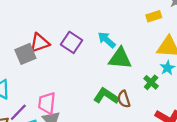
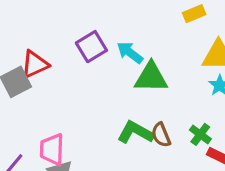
purple square: (72, 42) -> (91, 47), moved, turned 30
green cross: (151, 82) -> (200, 134), moved

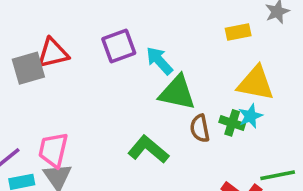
green cross: (200, 134) -> (232, 123), moved, turned -30
brown semicircle: (161, 135) -> (200, 128), moved

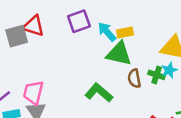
yellow rectangle: (238, 32) -> (125, 33), moved
red triangle: (53, 53) -> (33, 26), turned 30

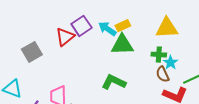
red triangle: (33, 26) -> (65, 37), moved, turned -42
cyan star: (169, 70) -> (171, 63), moved
brown semicircle: (134, 78) -> (163, 74), moved

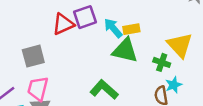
yellow triangle: (167, 28) -> (180, 45), turned 35
gray square: (32, 52) -> (33, 56), moved
green cross: (159, 55) -> (162, 62), moved

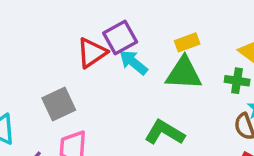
cyan arrow: (113, 28) -> (133, 62), moved

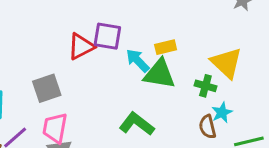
purple square: (120, 37) -> (107, 36), turned 32
cyan arrow: (133, 62) -> (138, 61), moved

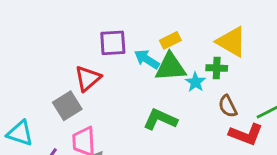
red triangle: (81, 47) -> (88, 78), moved
cyan star: (222, 113) -> (195, 82), moved

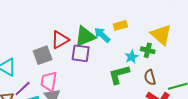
purple square: (113, 43) -> (81, 53), moved
green triangle: (170, 67) -> (85, 36), moved, turned -30
green L-shape: (160, 119) -> (119, 74), moved, turned -50

